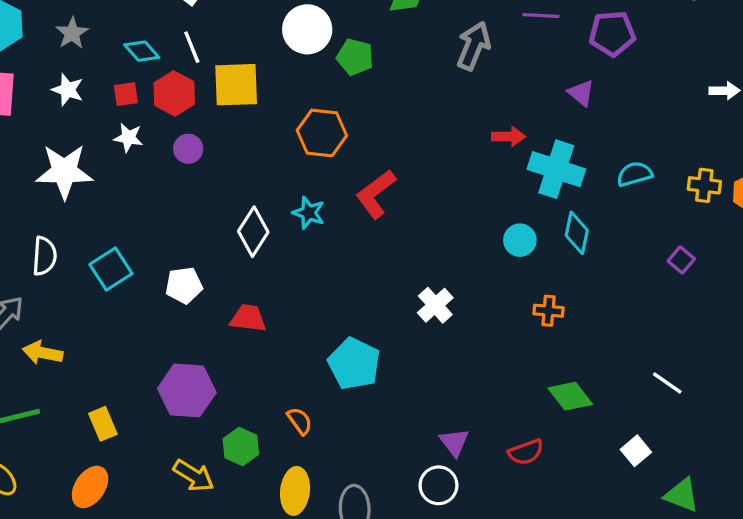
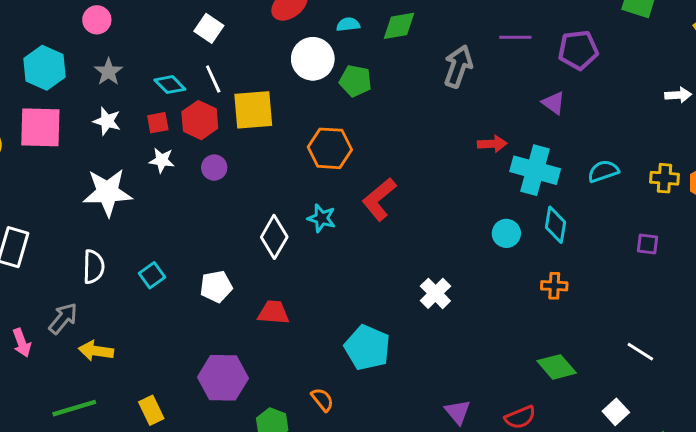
purple square: (681, 260) -> (647, 244), turned -30
cyan square: (111, 269) -> (152, 275), size x0.7
orange cross: (549, 311) -> (554, 286), moved

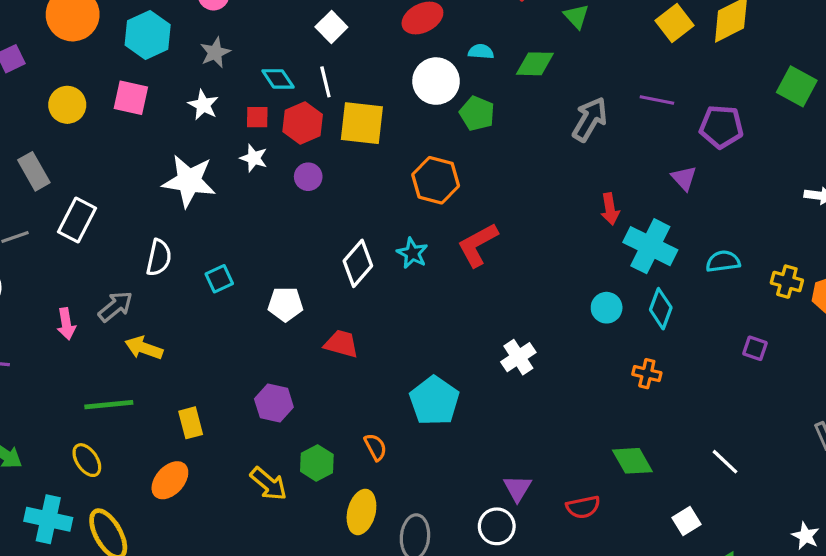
pink square: (40, 127) -> (131, 98), size x0.7
red arrow: (492, 144) -> (610, 209), turned 72
purple hexagon: (223, 378) -> (274, 403), size x0.7

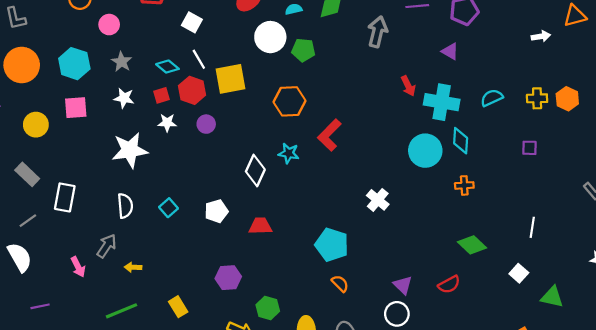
cyan circle: (607, 308) -> (425, 151), size x1.6
yellow arrow: (144, 348) -> (133, 267), size x0.7
orange semicircle: (375, 447) -> (340, 284), moved
white line: (725, 462) -> (532, 227), turned 72

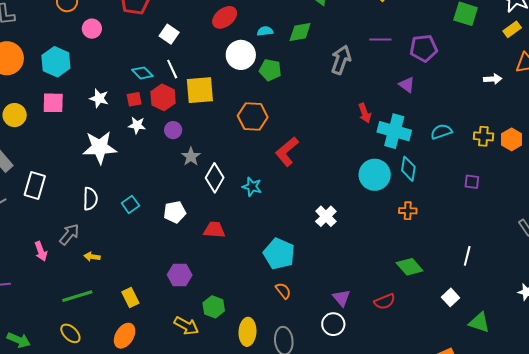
gray star: (122, 62) -> (191, 157), moved
cyan star: (289, 153) -> (252, 187), moved

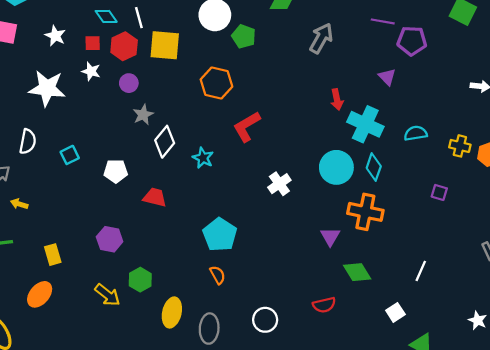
purple line: (380, 40) -> (383, 21), moved
orange cross: (408, 211) -> (365, 212), size x1.8
white cross: (326, 216) -> (279, 184), moved
purple triangle: (341, 298) -> (330, 237), moved

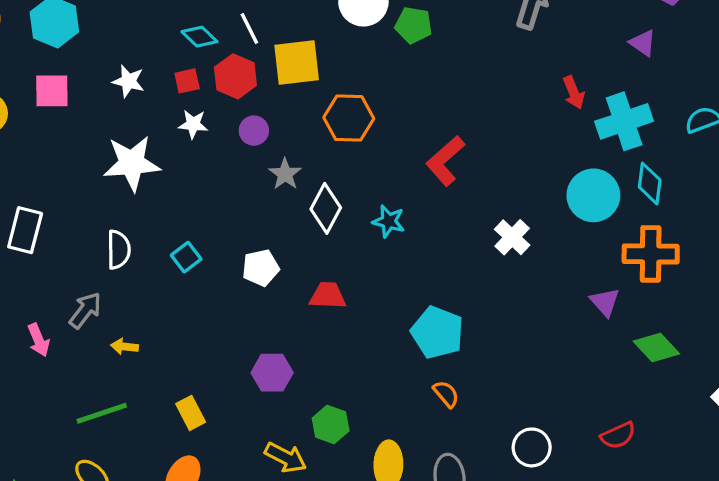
orange hexagon: (216, 83) -> (349, 118), moved
cyan cross: (365, 124) -> (624, 121), turned -32
red semicircle: (324, 305) -> (618, 435), moved

